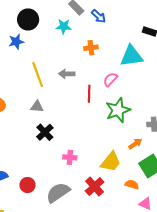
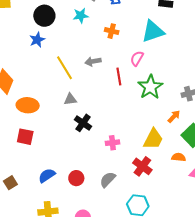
orange cross: (91, 48) -> (112, 31), turned 32
gray semicircle: (58, 193) -> (108, 180), size x0.7

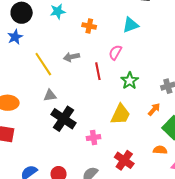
cyan triangle: (153, 31) -> (130, 25), size x0.7
green star: (150, 87) -> (130, 81), size x0.7
black cross: (83, 123) -> (63, 119), size x1.4
yellow trapezoid: (153, 139) -> (120, 114), moved

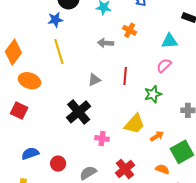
pink semicircle: (115, 52) -> (164, 65), moved
gray arrow: (72, 57) -> (106, 43), moved
yellow line: (43, 64) -> (59, 52), moved
gray triangle: (50, 95) -> (94, 80), moved, turned -32
orange arrow: (154, 109) -> (157, 136), moved

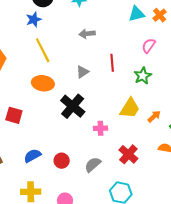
orange cross: (130, 30) -> (160, 15), moved, turned 32
cyan triangle: (169, 41) -> (137, 14), moved
orange ellipse: (29, 81) -> (43, 83), moved

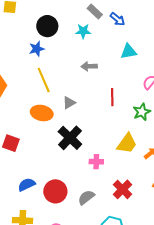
cyan triangle: (137, 14) -> (129, 52), moved
gray triangle: (83, 72) -> (69, 103), moved
red circle: (62, 161) -> (55, 191), size x1.5

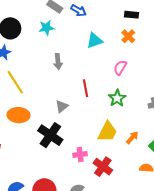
gray arrow: (89, 66) -> (58, 62), turned -84
gray triangle: (69, 103) -> (62, 106), moved
red cross: (122, 189) -> (103, 167), moved

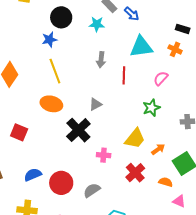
orange cross: (128, 36) -> (175, 49), turned -32
cyan triangle: (95, 41) -> (141, 47), size x1.4
red line: (86, 88) -> (124, 75), moved
red cross: (103, 167) -> (135, 173), moved

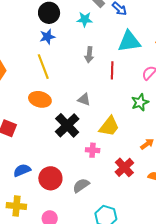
blue star: (49, 40) -> (47, 37), moved
gray triangle: (95, 104) -> (84, 99), turned 48
yellow trapezoid: (135, 139) -> (109, 126), moved

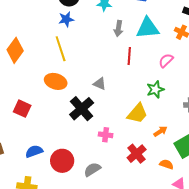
gray arrow: (89, 55) -> (118, 29), moved
yellow trapezoid: (109, 126) -> (137, 113), moved

